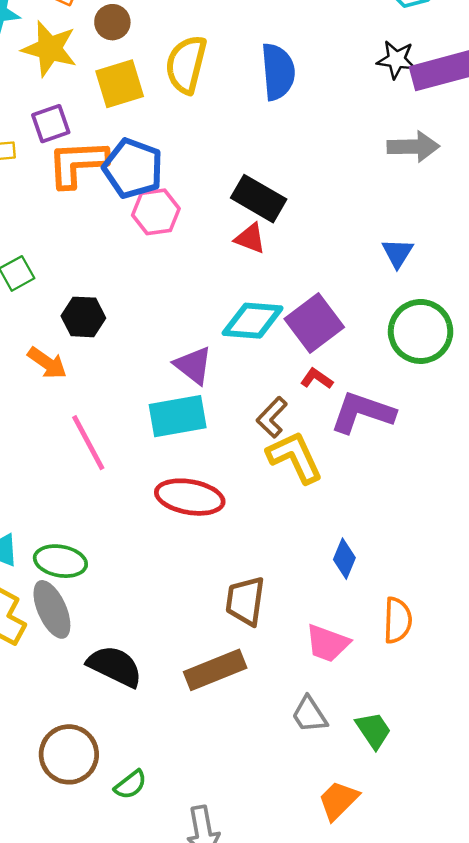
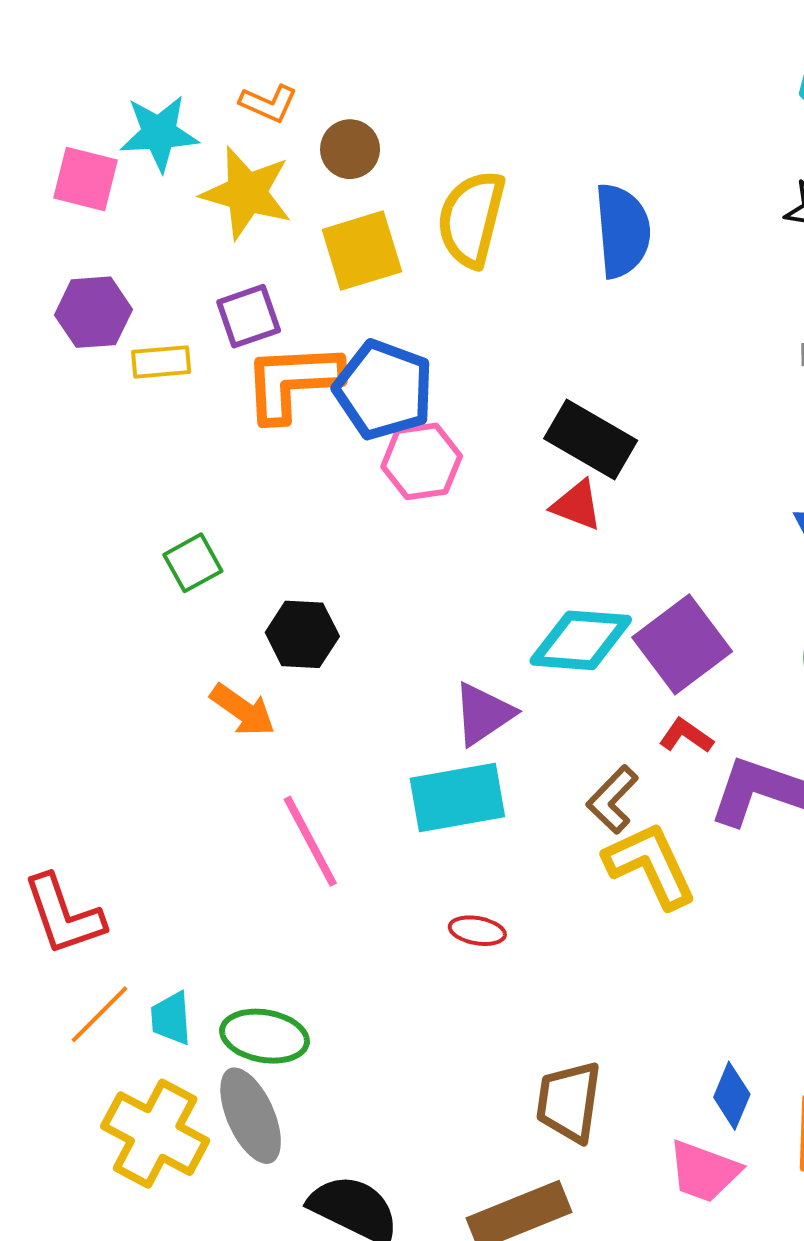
purple triangle: (193, 365) -> (483, 714), turned 48
red ellipse: (190, 497) -> (477, 931), size x0.5
blue diamond: (344, 559) -> (732, 1096), moved

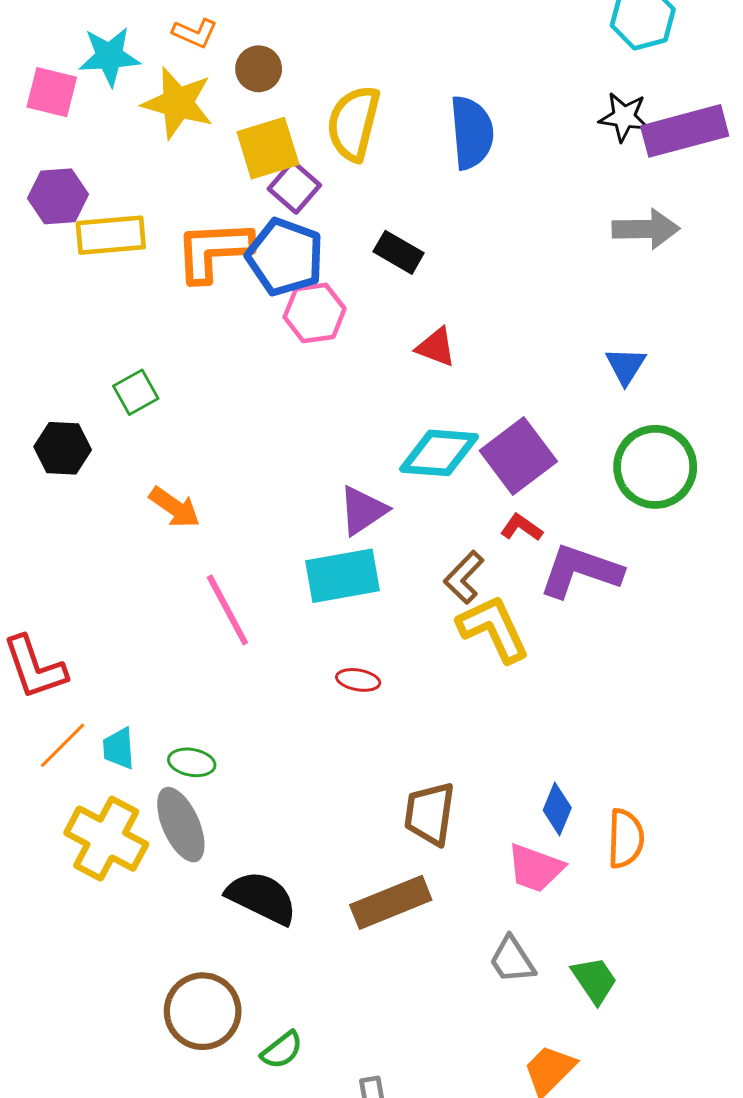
purple square: (249, 316) -> (294, 187), moved, turned -30
yellow rectangle: (161, 362) -> (111, 235), size x1.5
black rectangle: (591, 440) -> (399, 252), moved, size x0.7
black hexagon: (302, 634) -> (63, 448), moved
green ellipse: (265, 1036) -> (192, 762), size x0.7

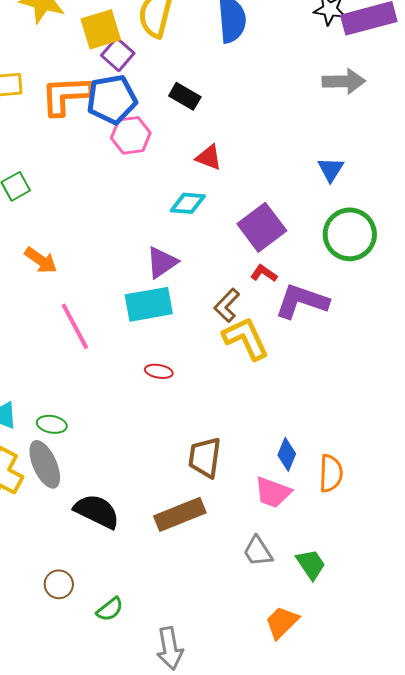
blue pentagon: (285, 257) -> (112, 99), turned -30
cyan diamond: (439, 453) -> (188, 203), moved, size x0.7
brown circle: (203, 1011) -> (59, 584), size x0.6

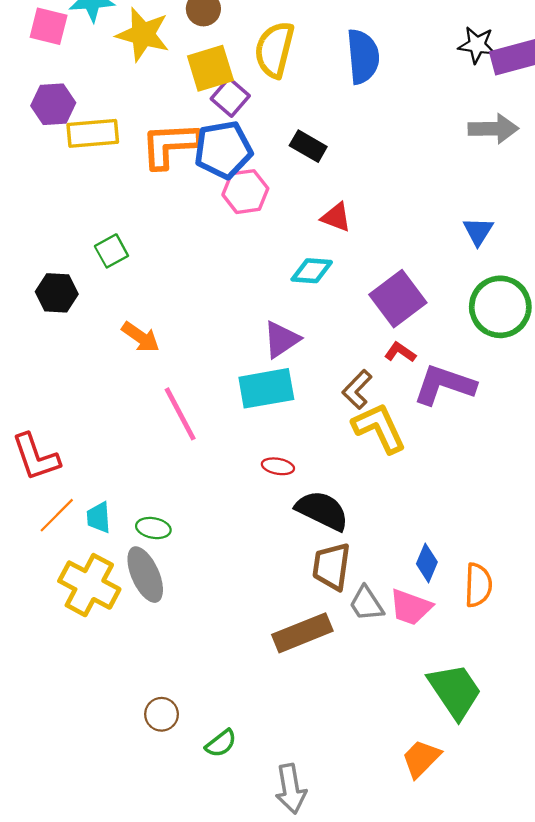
black semicircle: (97, 511) -> (322, 511), moved
gray trapezoid: (258, 551) -> (366, 604), moved
green trapezoid: (311, 564) -> (455, 691), size x1.6

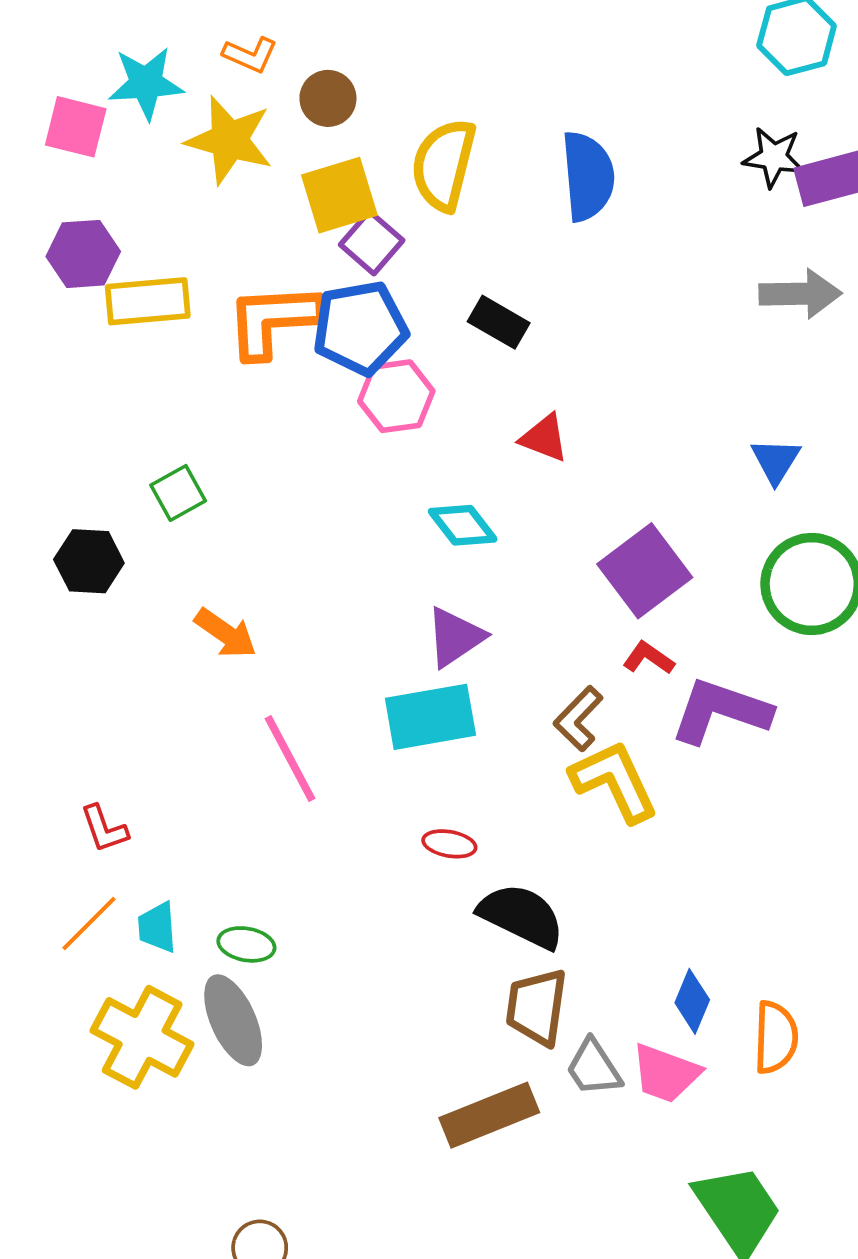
cyan diamond: (312, 271) -> (463, 525), moved, turned 48
red L-shape: (36, 457) -> (104, 829), moved, size x0.6

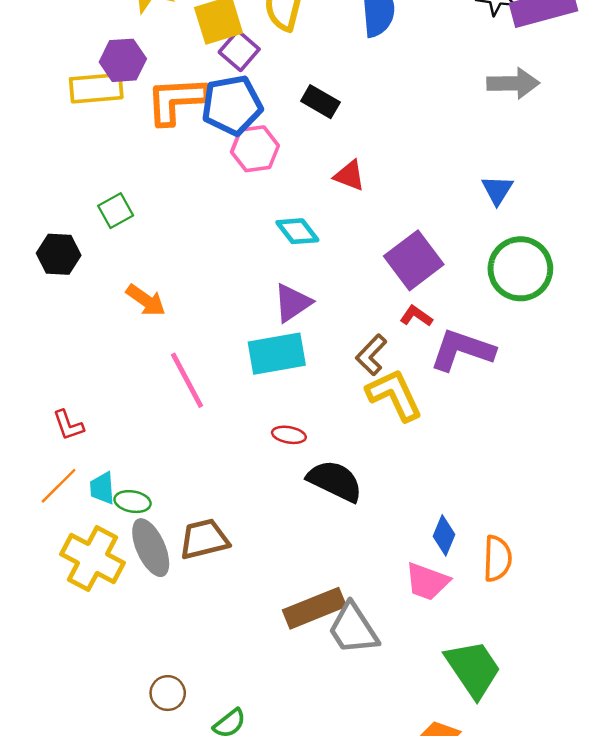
purple hexagon: (83, 254) -> (123, 60), moved
green ellipse: (246, 944) -> (133, 502), moved
brown trapezoid: (537, 1007) -> (204, 539), moved, turned 68
gray trapezoid: (594, 1068) -> (353, 629), moved, size x1.4

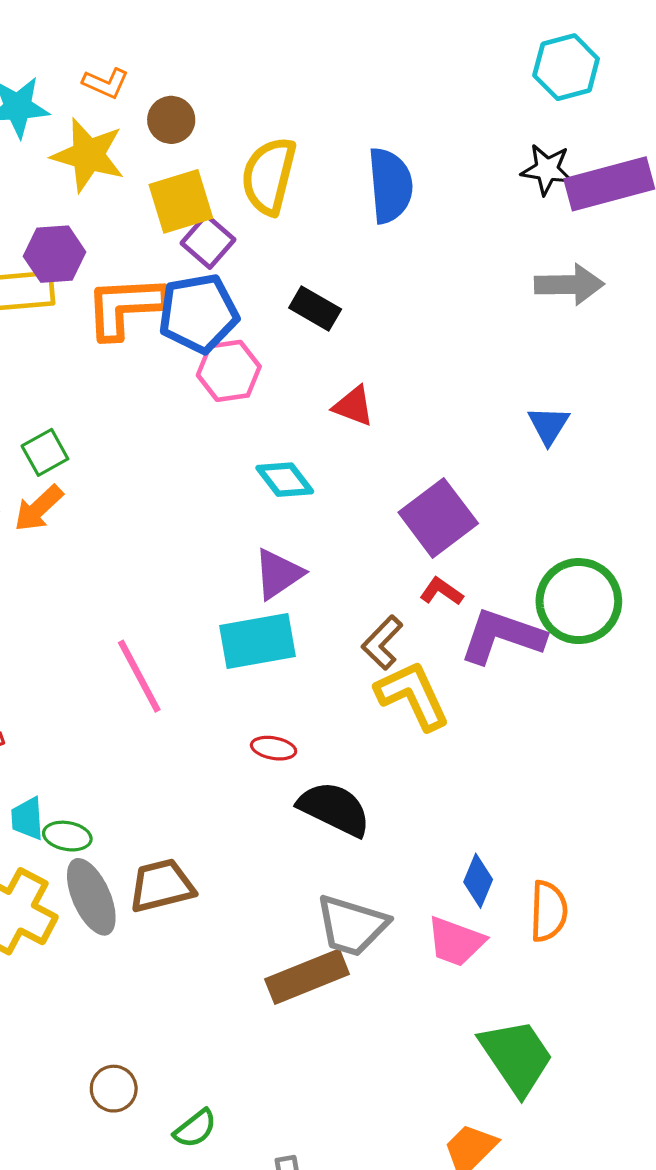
green circle: (520, 269) -> (579, 601), moved
orange arrow: (146, 300) -> (39, 508), moved, turned 102
gray trapezoid: (353, 629) -> (352, 926), moved, turned -40

